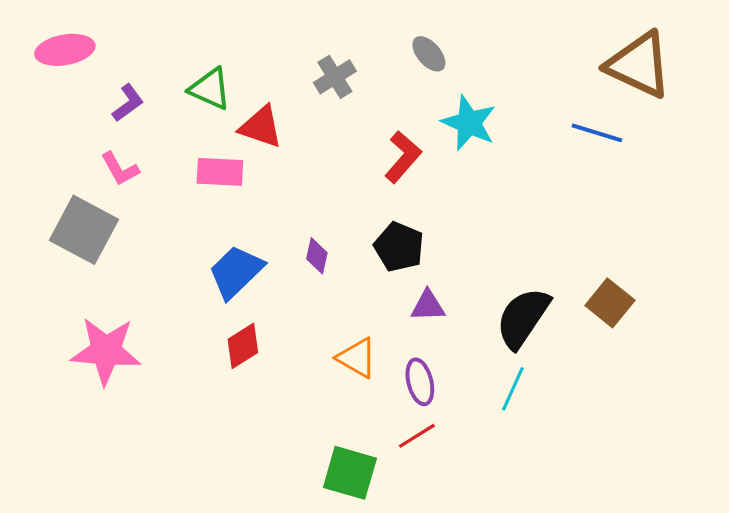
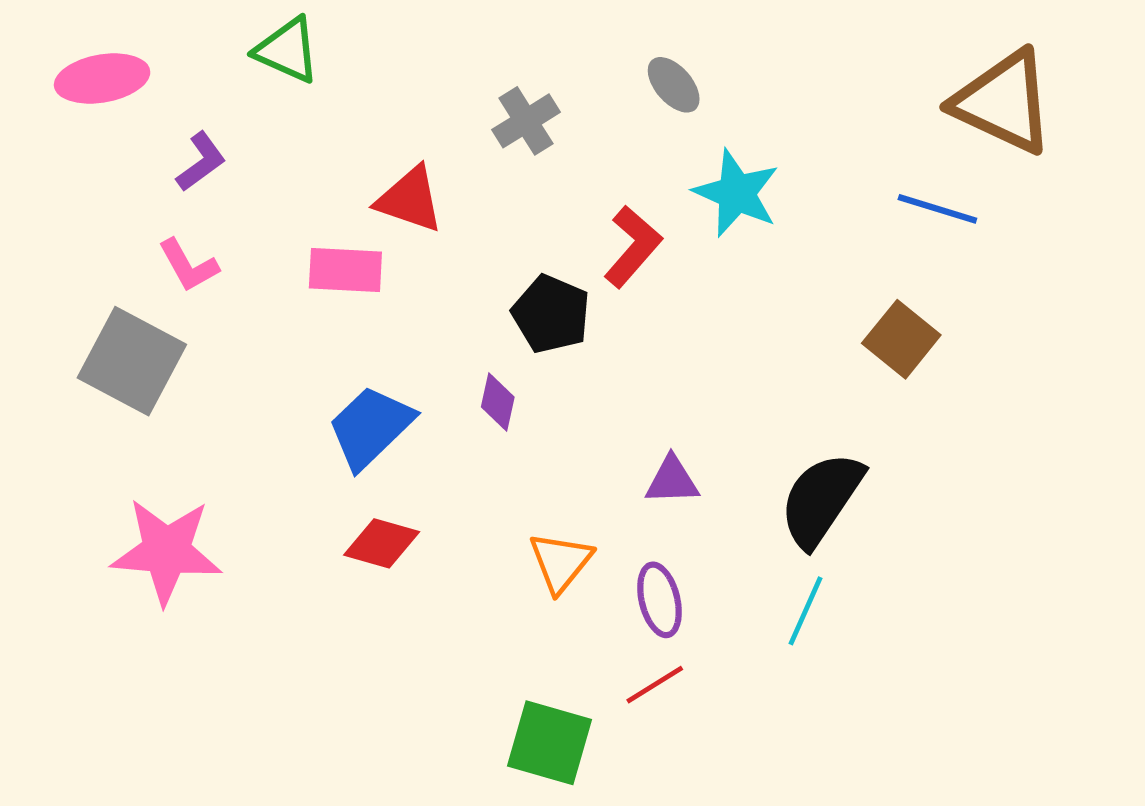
green triangle: (210, 89) -> (287, 50), moved
black pentagon: (399, 247) -> (551, 314), moved
brown square: (610, 303) -> (901, 339), moved
red diamond: (243, 346) -> (382, 543), turned 48
orange triangle: (357, 358) -> (561, 562), turned 39

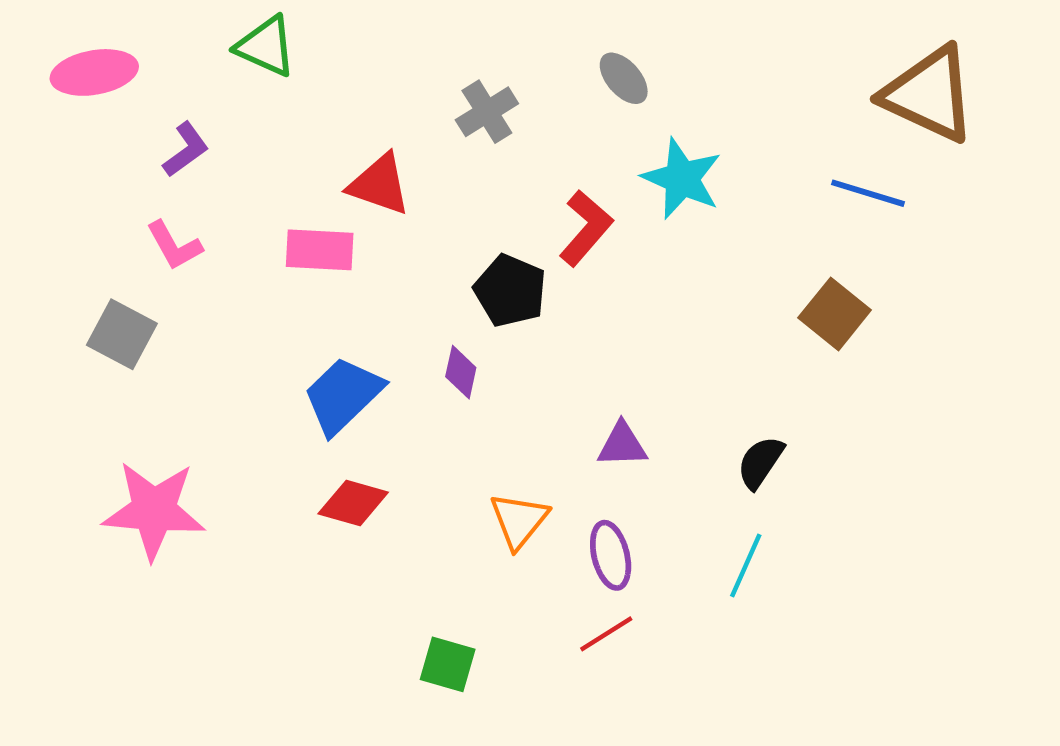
gray square: (132, 361) -> (122, 334), size x0.7
black semicircle: (821, 499) -> (760, 462), size x0.6
green square: (550, 743) -> (448, 664), moved, size x0.7

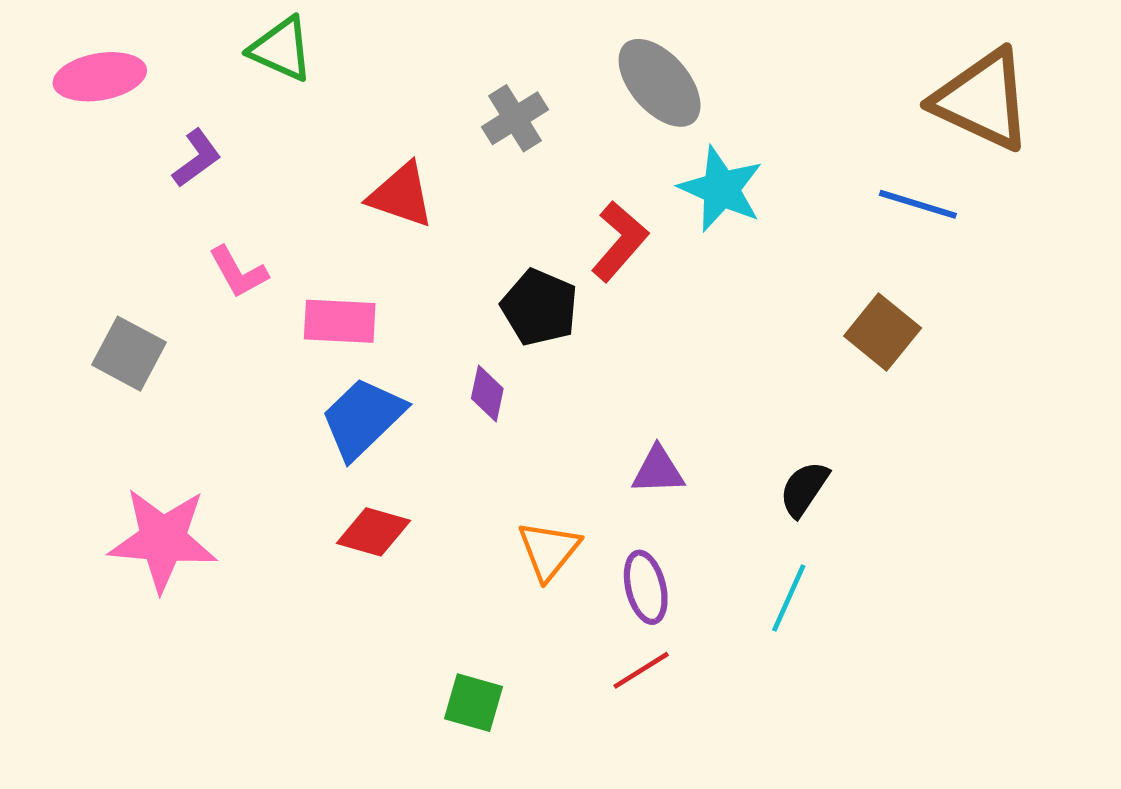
gray ellipse: (624, 78) -> (660, 83), size x1.6
pink L-shape: (174, 246) -> (238, 272), moved
pink rectangle: (320, 250) -> (340, 321), moved

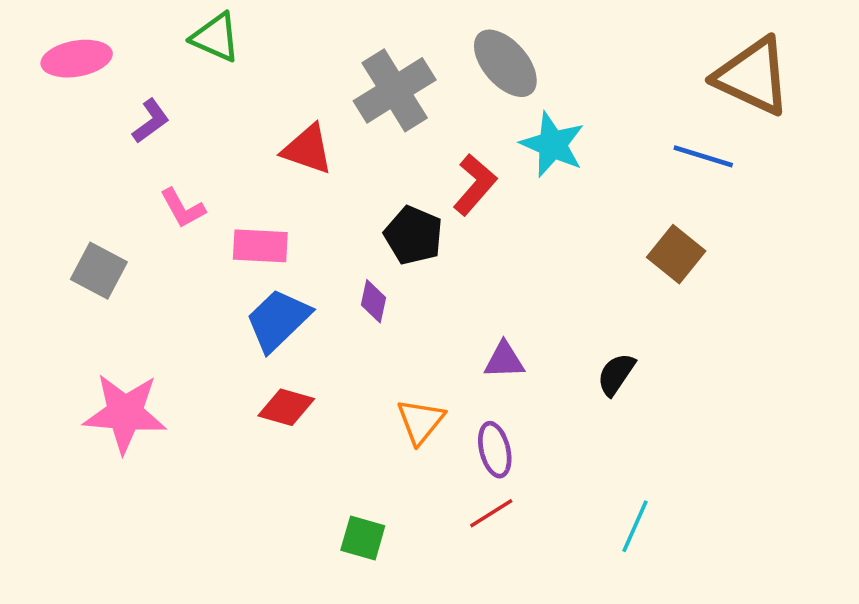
gray cross: (515, 118) -> (395, 90), size x1.6
cyan line: (789, 598) -> (635, 526), moved

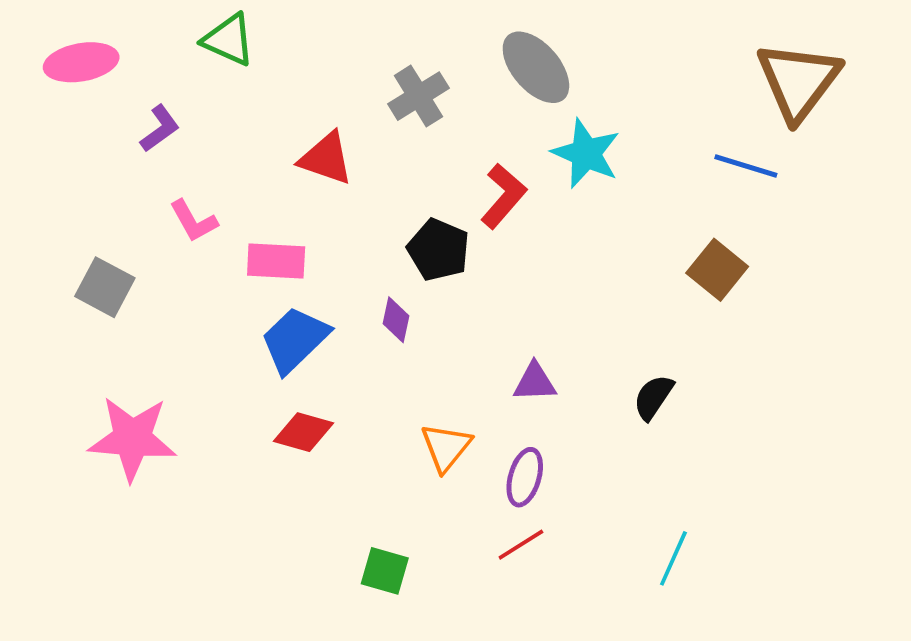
brown triangle: (753, 76) -> (798, 81), turned 42
gray cross: (395, 90) -> (419, 96), size x0.7
purple ellipse: (495, 450) -> (525, 477), turned 30

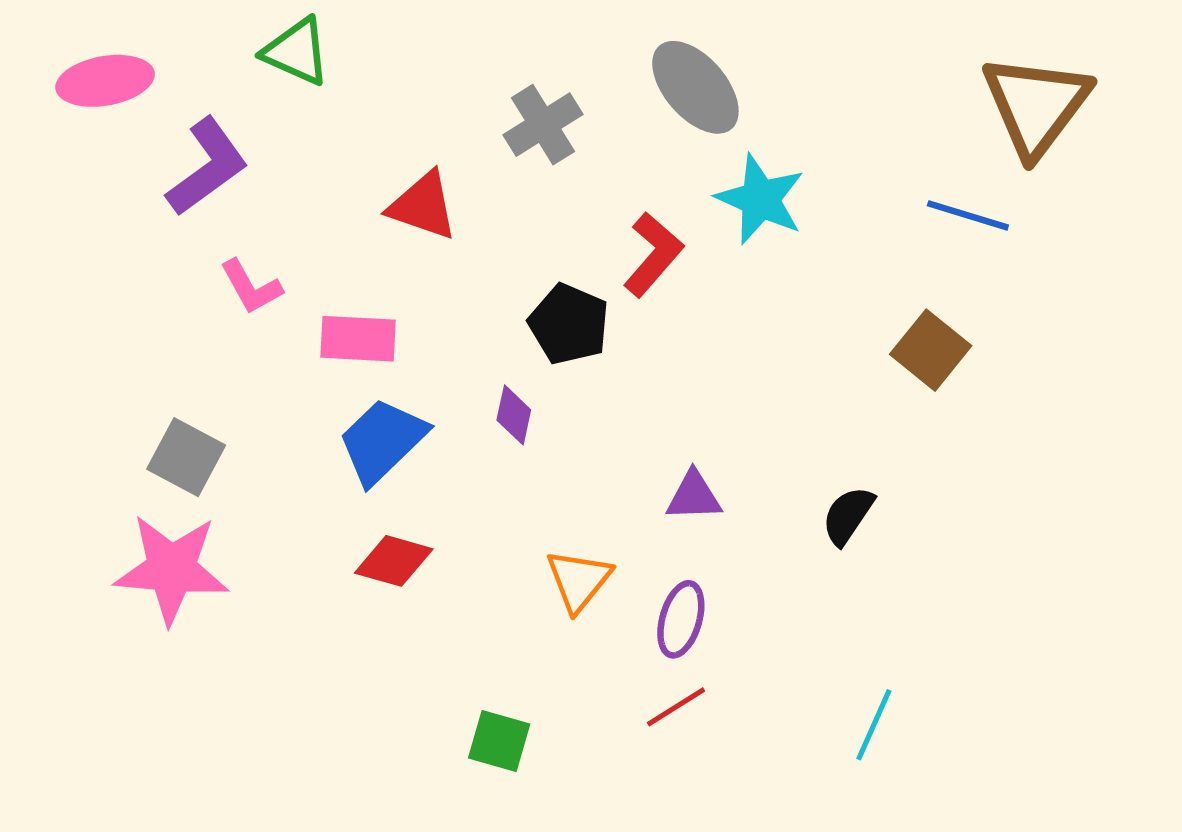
purple L-shape: (160, 129) -> (207, 167), size x1.6
gray square: (105, 287) -> (186, 457), moved

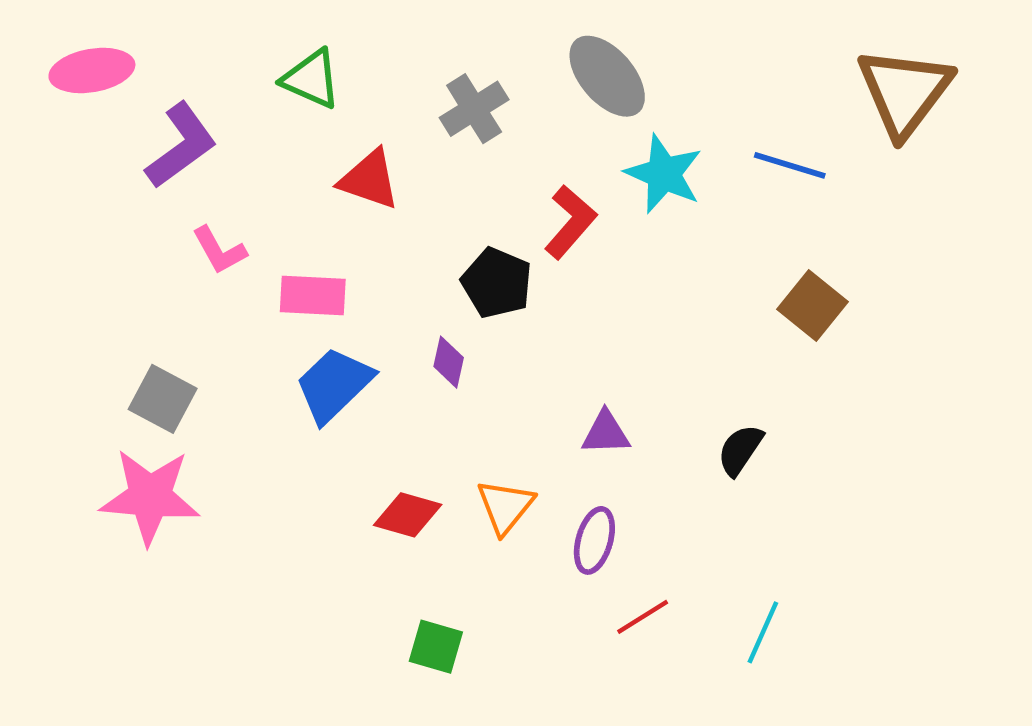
green triangle: (296, 52) -> (311, 79), moved
blue line: (968, 215) -> (790, 165), moved
red diamond: (394, 561) -> (408, 515), moved
red line: (676, 707) -> (643, 617), moved

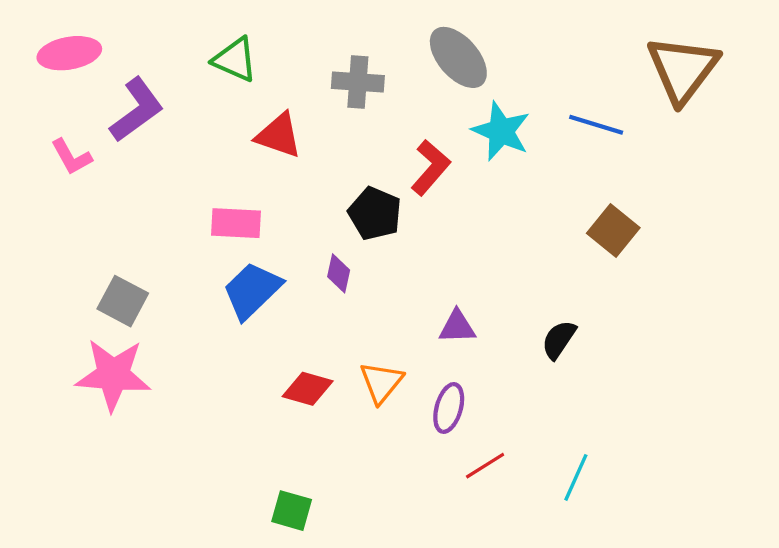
gray cross: (474, 109) -> (358, 82), turned 36
pink L-shape: (219, 250) -> (71, 157), moved
green square: (436, 647) -> (292, 511), moved

